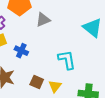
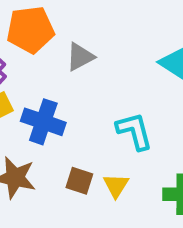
blue cross: (21, 51) -> (43, 122), size x1.5

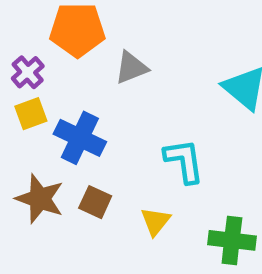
brown square: (79, 181) -> (95, 202), moved

